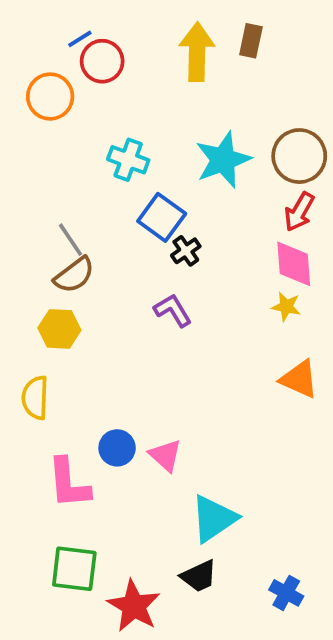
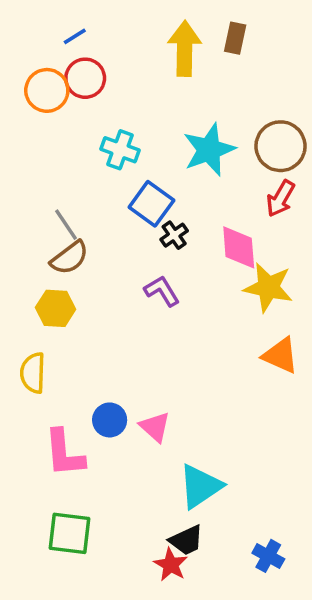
red circle: (102, 61) -> (85, 78), moved
pink diamond: (294, 264) -> (239, 247), moved
yellow star: (286, 307) -> (268, 287), size x1.8
red star: (134, 606) -> (171, 565), moved, size x0.7

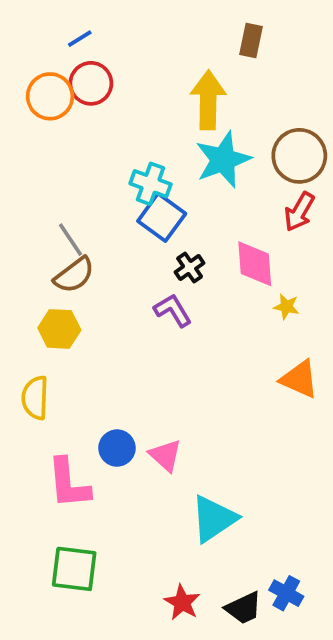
yellow arrow: (185, 49) -> (208, 100), moved
cyan cross: (120, 150) -> (150, 184), moved
black cross: (174, 235) -> (190, 268), moved
yellow star: (268, 287) -> (286, 307), size x0.5
black trapezoid: (186, 540) -> (244, 608), moved

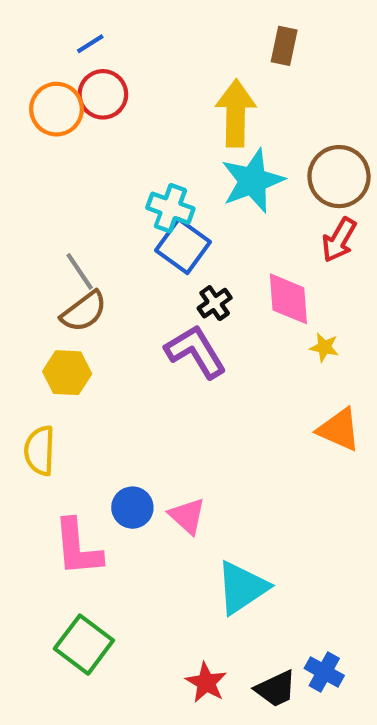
purple L-shape: (173, 310) -> (196, 352), size x1.4
green square: (74, 569) -> (84, 645), turned 30

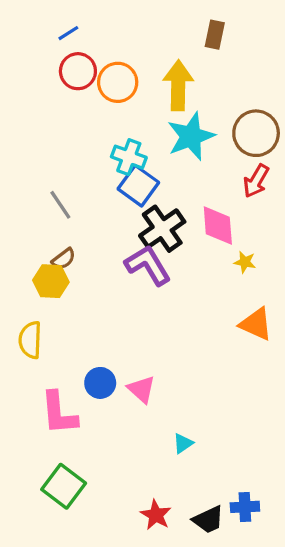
orange circle: (57, 109) -> (118, 82), moved
black cross: (215, 303) -> (162, 229), size x1.8
brown semicircle: (84, 311) -> (64, 259), moved, size x0.7
cyan triangle: (242, 588) -> (183, 443), size x0.5
blue cross: (324, 672) -> (245, 507), turned -32

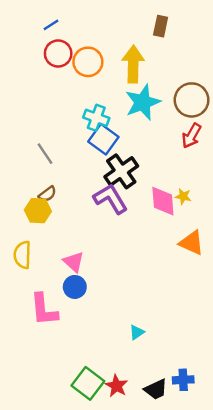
pink diamond: (218, 225) -> (163, 201), moved
pink triangle: (142, 389) -> (74, 262), moved
green square: (64, 486) -> (88, 383), moved

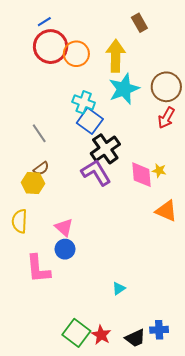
brown rectangle: (161, 26) -> (139, 23), turned -42
red circle: (58, 53) -> (51, 47), size x1.4

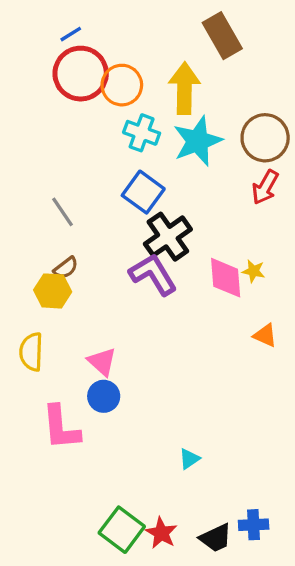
brown rectangle: (139, 23) -> (222, 36), size x1.5
cyan cross: (84, 102) -> (142, 133), moved
orange triangle: (166, 211) -> (265, 335), size x0.7

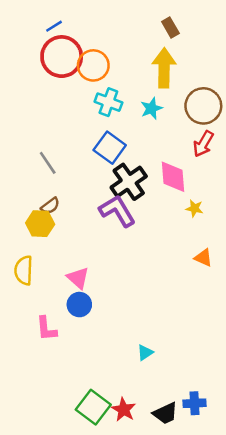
brown rectangle: (222, 36) -> (170, 27), size x0.6
yellow arrow: (184, 88) -> (164, 68), moved
cyan star: (198, 141) -> (151, 108), size x0.6
pink diamond: (226, 278) -> (173, 177), moved
pink L-shape: (61, 428) -> (46, 329), size x0.7

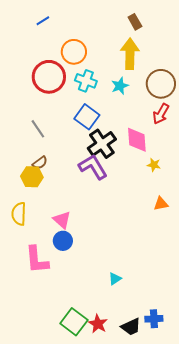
red circle: (62, 57) -> (49, 77), moved
orange triangle: (203, 258) -> (161, 204), turned -35
pink L-shape: (46, 329) -> (37, 260), size x1.4

